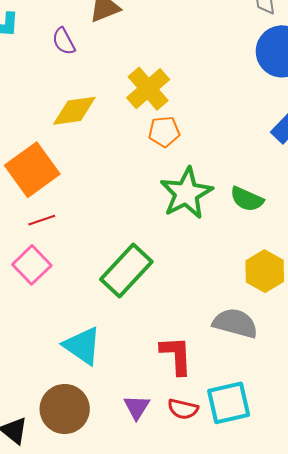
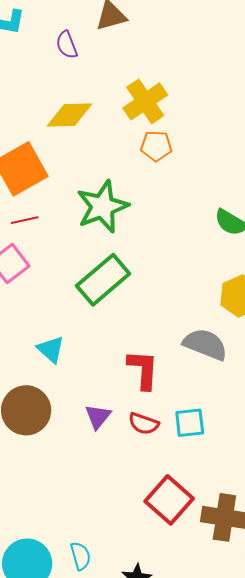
green star: (186, 193) -> (102, 207), moved
cyan triangle: (82, 346) -> (51, 349), size x0.7
cyan square: (229, 403) -> (190, 423), size x0.7

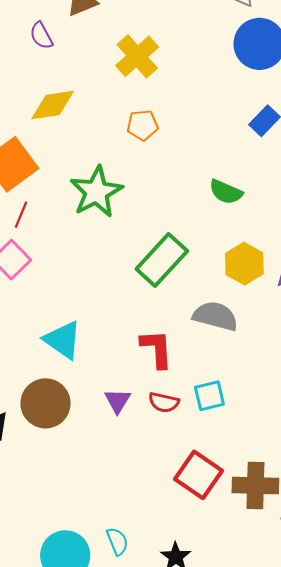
yellow cross: (145, 101) -> (137, 56), moved
red line: (25, 220) -> (21, 215), turned -48
green rectangle: (103, 280) -> (162, 260), moved
cyan triangle: (51, 349) -> (63, 340), size x1.4

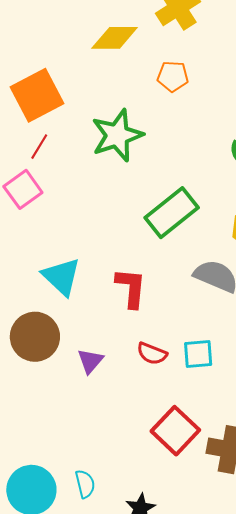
yellow diamond: (53, 105) -> (115, 38), moved
red L-shape: (157, 349) -> (131, 288), moved
purple triangle: (118, 401) -> (90, 361), moved

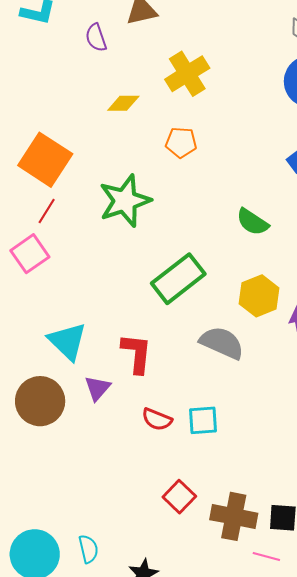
yellow diamond: (115, 38) -> (123, 103), size x0.7
orange square: (37, 95) -> (45, 160), turned -30
purple triangle: (90, 361) -> (97, 388), moved
red square: (175, 431) -> (179, 497), size x0.7

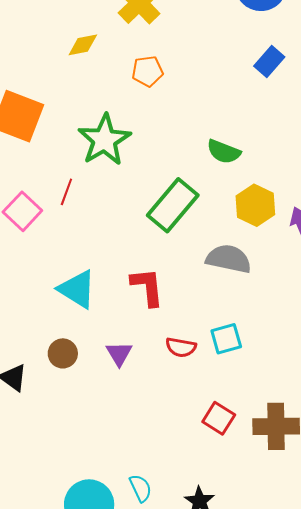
red line: (47, 211) -> (66, 192), moved
green semicircle: (252, 222) -> (224, 152), moved
purple triangle: (97, 388) -> (119, 354), moved
brown circle: (40, 401) -> (63, 353), size x0.6

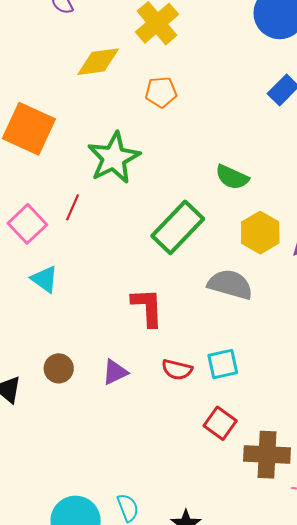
yellow diamond: (83, 45) -> (98, 62), size x1.4
cyan triangle: (77, 289) -> (45, 279), moved, size x0.7
purple triangle: (119, 354) -> (115, 372), turned 32
red square: (219, 418) -> (220, 423), moved

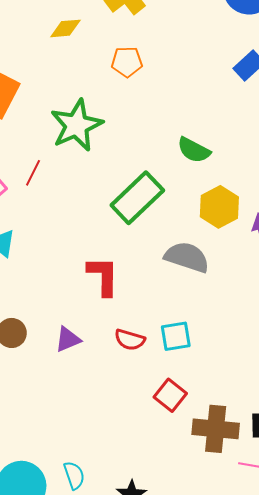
yellow diamond: (98, 62) -> (65, 28), size x0.7

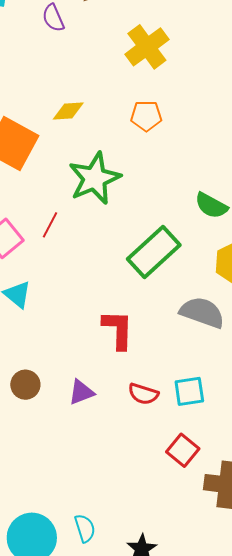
yellow diamond: (65, 28) -> (68, 111), moved

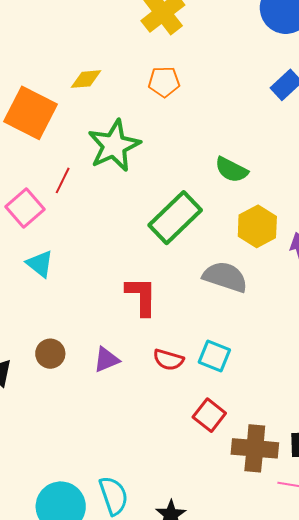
red line: (50, 225) -> (63, 180), moved
cyan square: (189, 391) -> (214, 356), turned 32
cyan semicircle: (85, 528) -> (114, 496), size x1.4

